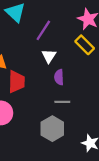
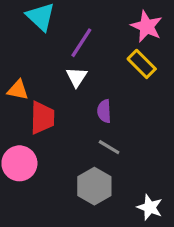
white triangle: (49, 56) -> (76, 77), moved
gray line: (62, 102) -> (109, 147), turned 32

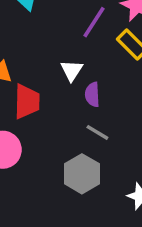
purple line: (81, 43) -> (94, 22), moved
white triangle: (76, 77) -> (72, 70), moved

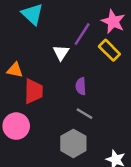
white triangle: (72, 70) -> (61, 53), moved

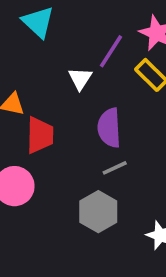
purple semicircle: (81, 86) -> (109, 128), size x1.5
gray line: (85, 114) -> (115, 168), turned -56

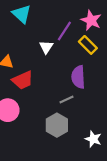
purple semicircle: (109, 128) -> (78, 77), moved
red trapezoid: (40, 135) -> (23, 80), turned 65

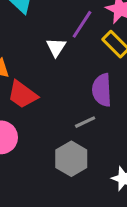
red trapezoid: (23, 80) -> (22, 95), turned 60

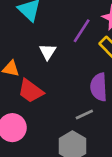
white triangle: (56, 47) -> (48, 52), moved

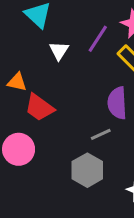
white triangle: (48, 52) -> (59, 51), moved

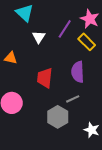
red trapezoid: (39, 107) -> (45, 78), moved, turned 60
gray line: (101, 134) -> (73, 99), moved

